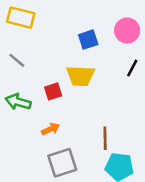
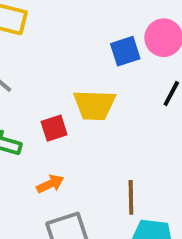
blue square: (88, 40) -> (125, 51), moved

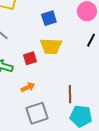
blue square: (125, 51) -> (49, 18), moved

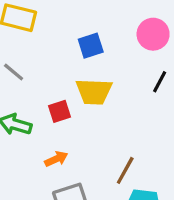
brown line: (70, 94) -> (125, 170), turned 30

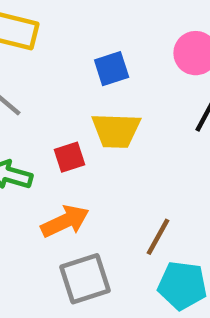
orange arrow: (56, 159) -> (65, 221), size x1.5

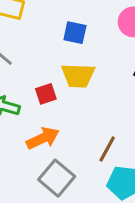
blue square: (112, 69) -> (75, 33), turned 30
gray square: (85, 279) -> (57, 178), turned -32

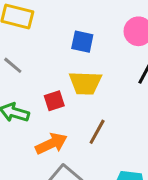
brown line: (107, 149) -> (97, 132), moved

